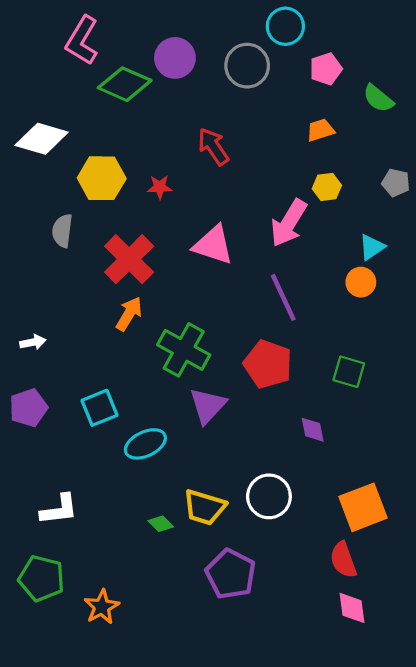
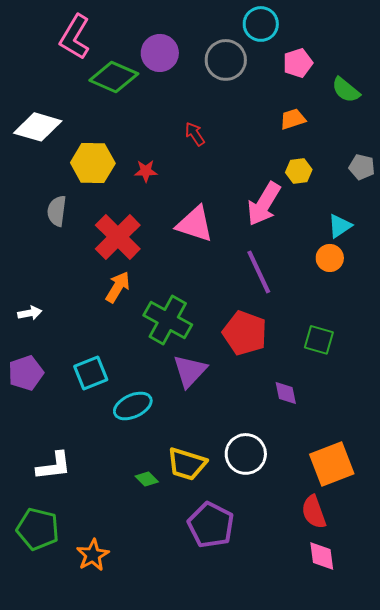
red arrow: (213, 147) -> (195, 134), size x0.7

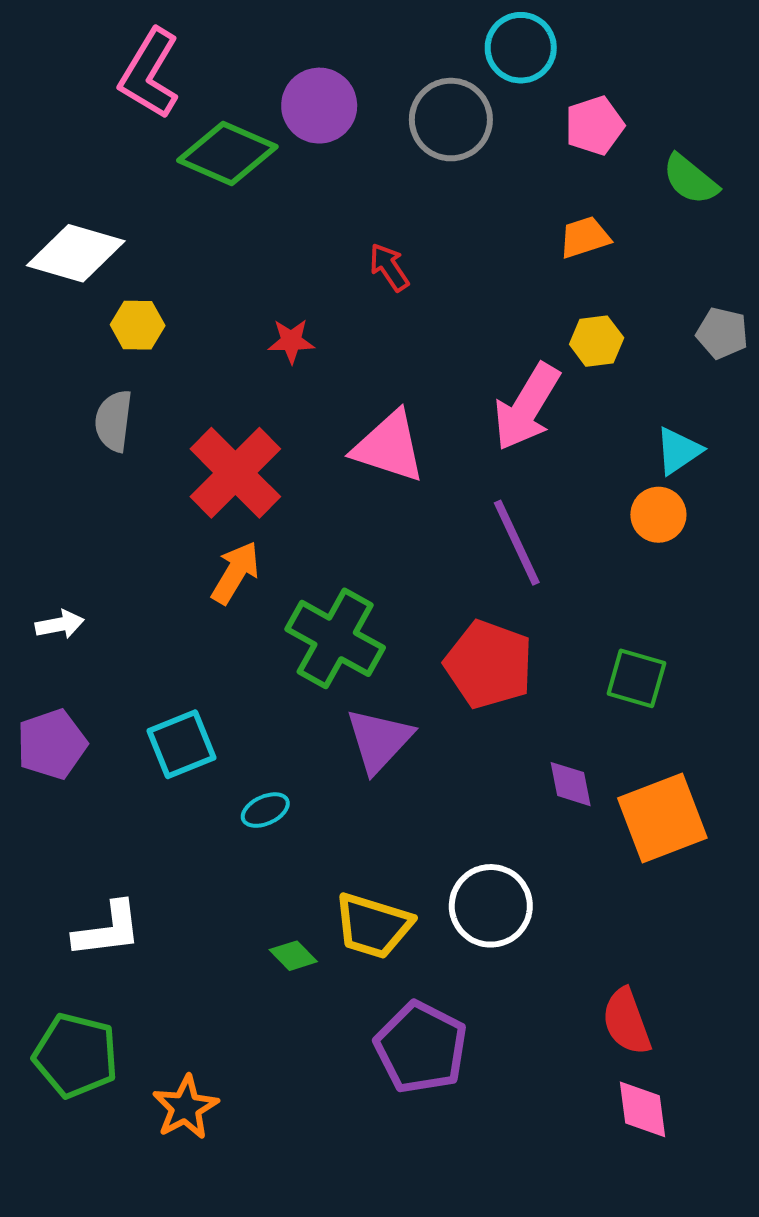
yellow hexagon: (93, 163) -> (138, 325), moved, size x0.6
cyan ellipse: (133, 406) -> (265, 810), size x0.6
orange square: (332, 464) -> (662, 818), moved

